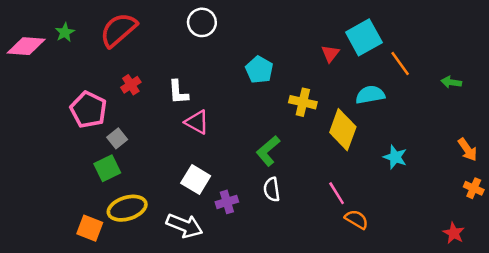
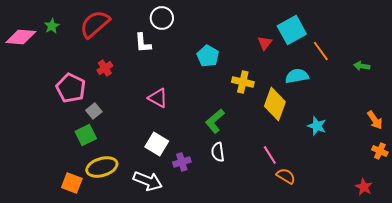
white L-shape: (178, 92) -> (143, 43), moved

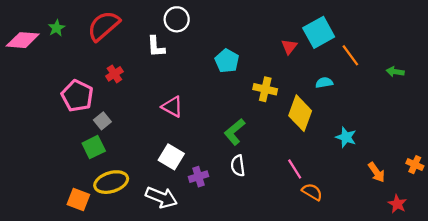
cyan semicircle: (297, 76) -> (324, 83), size x0.7
orange arrow: (375, 120) -> (377, 172), moved

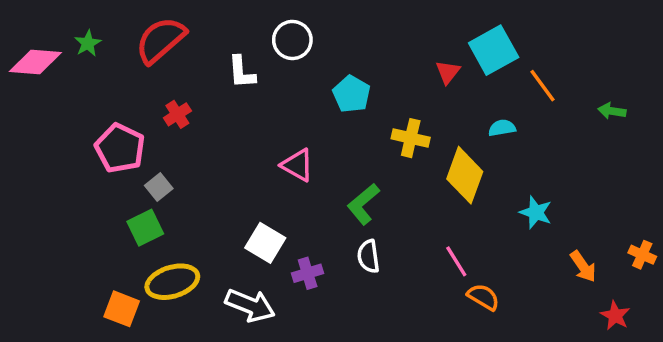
white circle: (177, 19) -> (292, 40), moved
pink triangle: (172, 107) -> (297, 165), moved

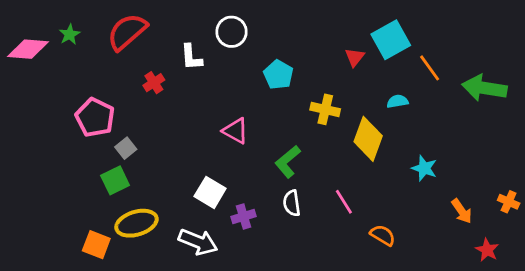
green arrow: (612, 111) -> (484, 88), size x2.0
red cross: (177, 114) -> (154, 83), moved
pink line: (456, 261) -> (344, 202), moved

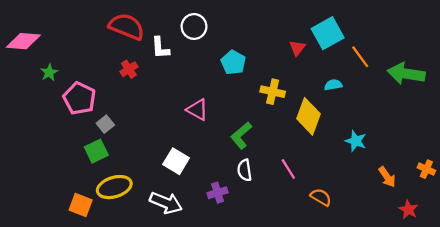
red semicircle: (127, 32) -> (127, 26), moved, turned 63
green star: (70, 34) -> (49, 73), moved
purple cross: (244, 216) -> (218, 193), moved

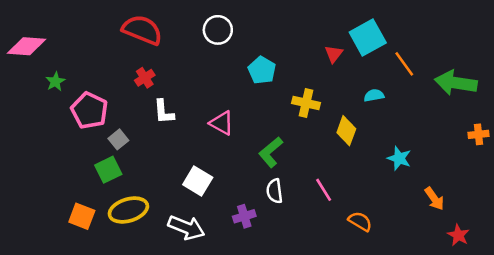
white L-shape: (160, 48) -> (164, 112), moved
yellow diamond: (309, 116) -> (346, 131), size x0.7
orange cross: (426, 169) -> (479, 134), moved, turned -30
orange square: (81, 205) -> (82, 216), moved

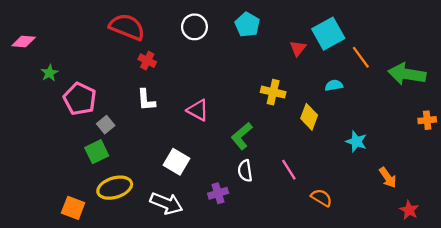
pink diamond: (26, 46) -> (24, 41), size x0.7
cyan pentagon: (262, 70) -> (247, 25), moved
red cross: (145, 78) -> (147, 61), moved, turned -30
orange square: (82, 216) -> (73, 208), moved

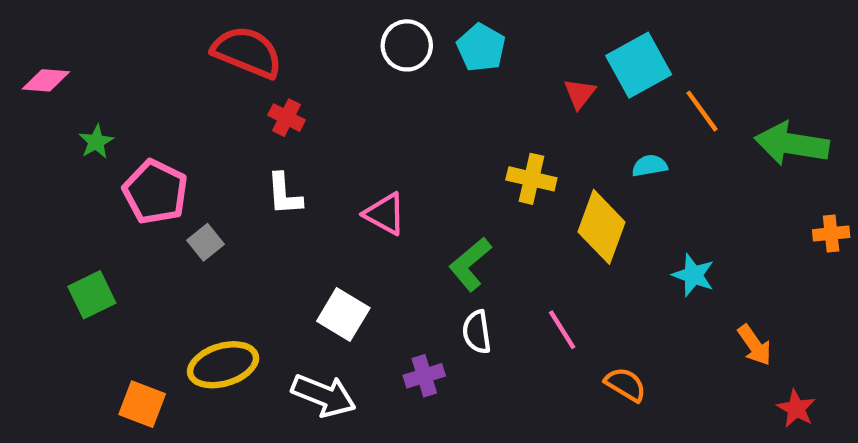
white circle: (194, 27) -> (407, 45), moved
yellow diamond: (309, 117) -> (601, 227), size x1.4
green square: (97, 152) -> (92, 295), moved

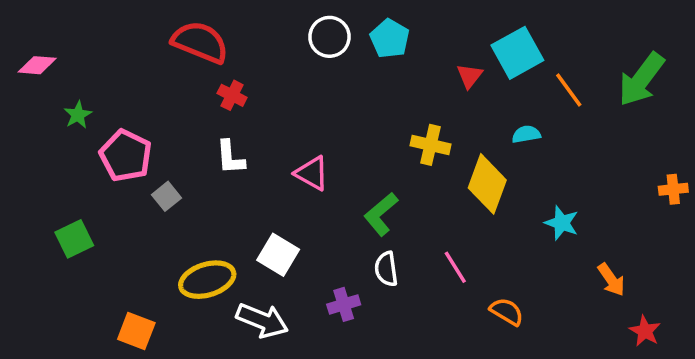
green arrow: (792, 144) -> (641, 79), moved, turned -62
yellow ellipse: (223, 365) -> (207, 280), moved
orange square: (142, 404) -> (136, 331), moved

